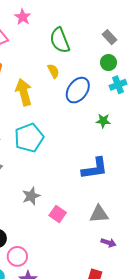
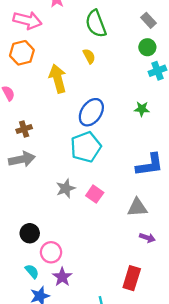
blue ellipse: (78, 90) -> (91, 112), moved
cyan pentagon: (29, 138) -> (86, 147), moved
blue L-shape: (95, 168) -> (150, 165), moved
pink square: (58, 214) -> (95, 194), moved

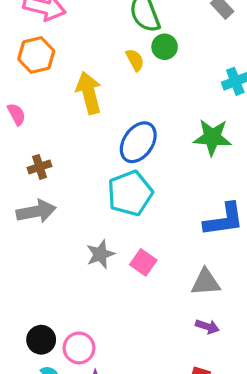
green circle: (147, 47) -> (165, 47), moved
green star: (142, 109) -> (212, 137), size x1.6
black circle: (30, 233) -> (41, 340), moved
purple arrow: (147, 238) -> (207, 327), moved

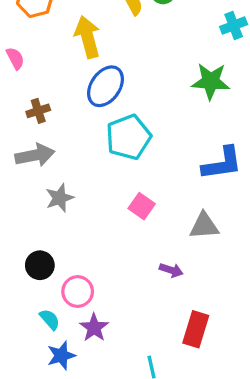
blue ellipse: (138, 142) -> (106, 86), moved
gray star: (100, 254) -> (60, 198), moved
purple arrow: (207, 327) -> (171, 270), moved
black circle: (41, 340) -> (40, 265), moved

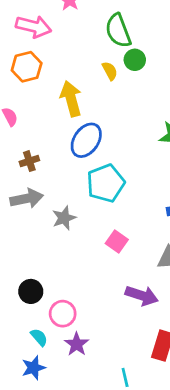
gray star: (60, 198) -> (64, 218), moved
purple arrow: (171, 270) -> (142, 296), size x1.6
blue star: (61, 356) -> (34, 368), moved

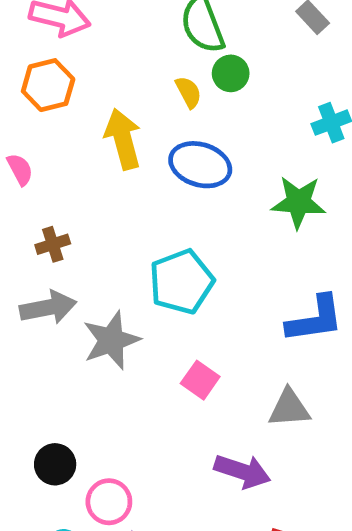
blue ellipse: (86, 140) -> (200, 165), moved, turned 72
gray star: (64, 218) -> (111, 340), size x1.4

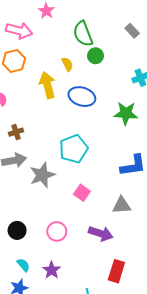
yellow semicircle: (188, 92) -> (67, 64), moved
pink circle: (109, 502) -> (57, 231), moved

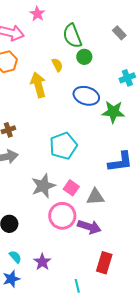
blue ellipse: (82, 97) -> (86, 96), moved
gray star: (42, 175) -> (43, 186), moved
gray triangle: (122, 205) -> (95, 197), moved
pink circle: (57, 231) -> (62, 216), moved, size x1.4

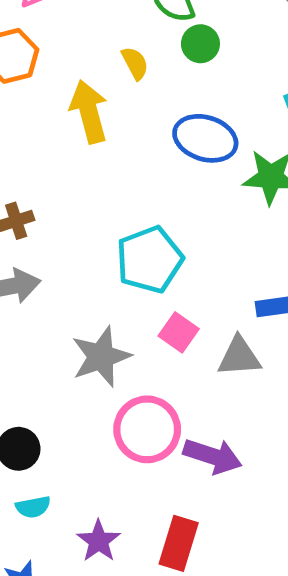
pink square: (71, 188) -> (179, 332), moved
gray triangle: (95, 197) -> (239, 357), moved
cyan semicircle: (15, 257) -> (33, 507), moved, turned 120
red rectangle: (104, 263) -> (179, 543), moved

